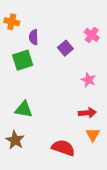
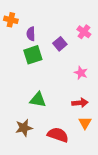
green square: (23, 60) -> (33, 55), moved
green triangle: (24, 109) -> (38, 100), moved
brown star: (15, 140) -> (24, 128), moved, turned 30

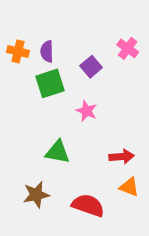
orange cross: (11, 20) -> (18, 51), moved
pink star: (81, 73) -> (87, 111), moved
orange triangle: (85, 123) -> (129, 187), turned -40

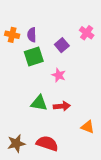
red arrow: (122, 157) -> (62, 106), moved
brown star: (36, 195) -> (16, 143), moved
red semicircle: (88, 205) -> (47, 143), moved

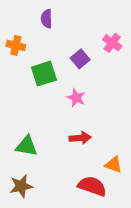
purple semicircle: (32, 35) -> (47, 19), moved
green triangle: (39, 103) -> (27, 146), moved
red semicircle: (47, 143) -> (92, 186), moved

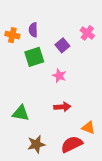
purple semicircle: (47, 19) -> (33, 30), moved
brown star: (21, 186) -> (36, 144), moved
red semicircle: (92, 186) -> (72, 144), turned -45

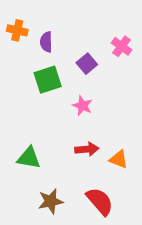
orange cross: (12, 35) -> (17, 30), moved
orange triangle: (88, 128) -> (119, 159), moved
red semicircle: (72, 144) -> (100, 201), turned 75

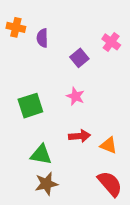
green square: (48, 80) -> (30, 106), moved
green triangle: (29, 158) -> (41, 155), moved
red semicircle: (100, 201) -> (110, 184), moved

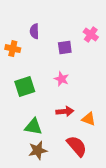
orange cross: (16, 27) -> (13, 49), moved
purple square: (79, 58) -> (65, 47), turned 32
red semicircle: (110, 184) -> (77, 146), moved

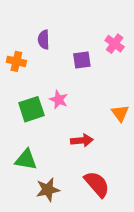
pink star: (62, 79) -> (59, 100), moved
orange triangle: (89, 119) -> (120, 113), moved, turned 32
green triangle: (33, 127) -> (26, 160), moved

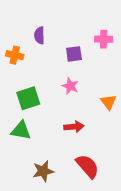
pink cross: (115, 44) -> (104, 39), turned -35
pink star: (59, 100) -> (70, 86), moved
green triangle: (26, 160) -> (21, 130), moved

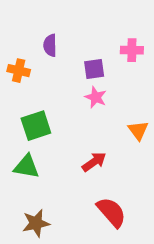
pink star: (70, 86) -> (96, 97), moved
red arrow: (74, 127) -> (94, 162), turned -30
brown star: (43, 171) -> (36, 223), moved

